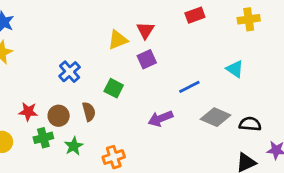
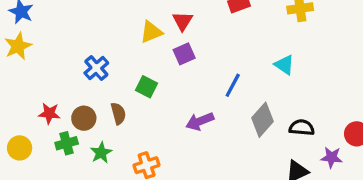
blue line: (189, 87) -> (233, 85), turned -35
gray diamond: (216, 117) -> (263, 120), turned -72

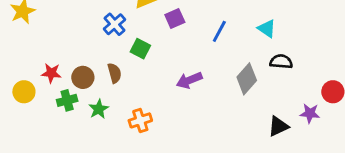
blue cross: (96, 68) -> (114, 24), moved
blue line: (233, 85) -> (219, 31), moved
black semicircle: (302, 128) -> (281, 62), moved
yellow circle: (20, 148) -> (24, 92), moved

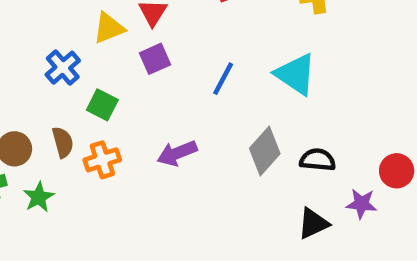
cyan triangle: (267, 29) -> (296, 74), size x1.5
black semicircle: (281, 62) -> (318, 160), moved
orange cross: (140, 120) -> (102, 160), moved

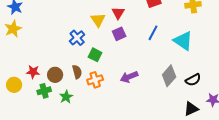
yellow triangle: (109, 28) -> (98, 20), turned -42
blue line: (223, 79) -> (153, 33), moved
black semicircle: (318, 160) -> (193, 80), turned 147

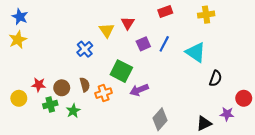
purple square: (119, 34) -> (143, 44), moved
green square: (95, 55) -> (121, 71), moved, size x1.5
gray diamond: (169, 76) -> (160, 119), moved
black semicircle: (193, 80) -> (215, 78), moved, turned -42

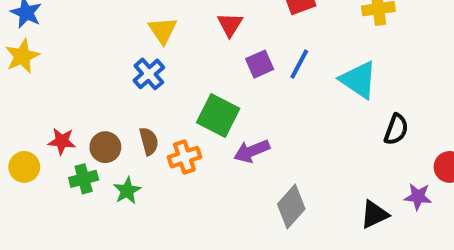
yellow triangle: (107, 30) -> (163, 30), moved

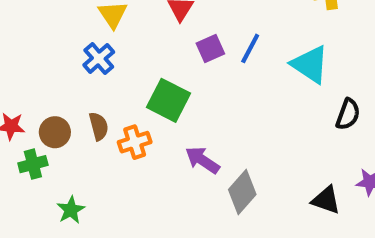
purple arrow: (252, 151) -> (202, 160), moved, turned 56
green star: (127, 191) -> (71, 210), moved
black triangle: (374, 214) -> (326, 200), turned 44

